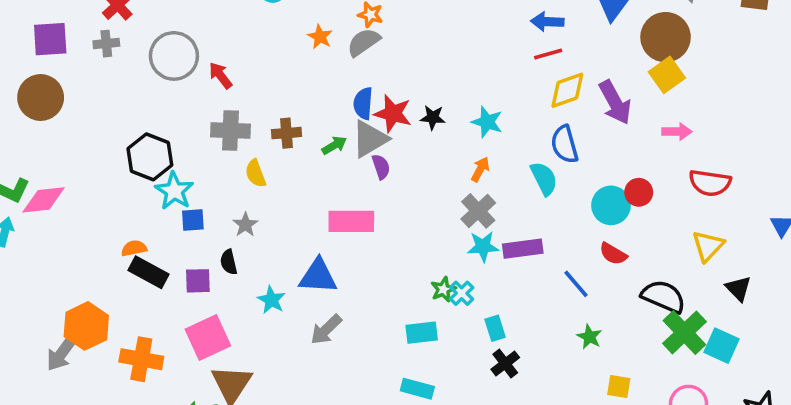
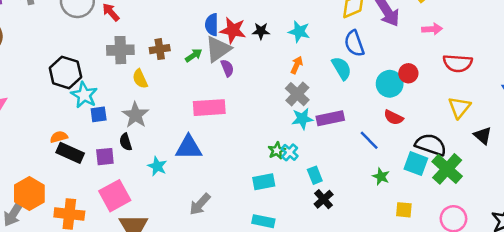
gray star: (245, 225) -> (135, 115), size x1.5
gray arrow: (326, 330) -> (200, 204), moved
cyan square: (721, 346) -> (416, 164), moved

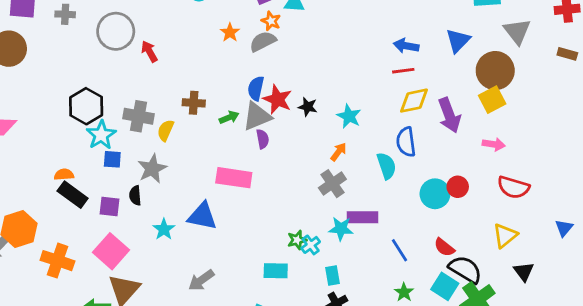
gray cross: (120, 50) -> (139, 116), moved
yellow semicircle: (140, 79) -> (166, 130), turned 36
red semicircle: (394, 117) -> (444, 247), moved
cyan star: (302, 119) -> (341, 229), moved
pink square: (115, 196) -> (111, 251), turned -32

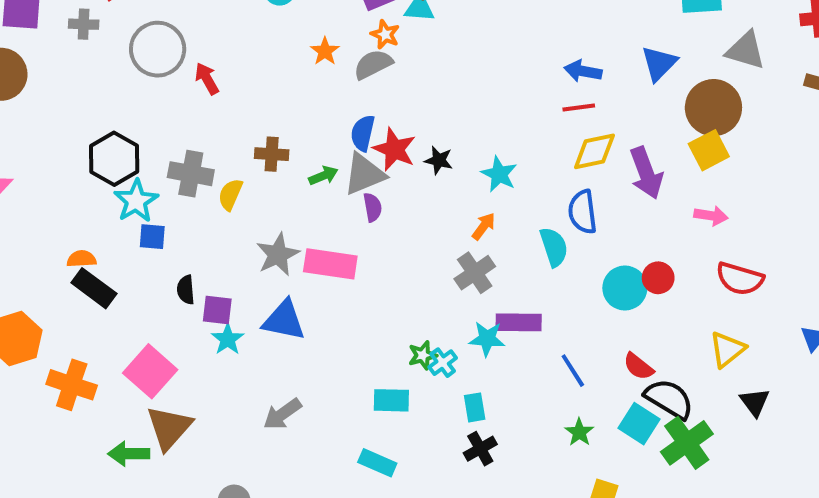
gray triangle: (517, 31) -> (746, 50), turned -36
gray star: (152, 169) -> (278, 255), moved
purple square: (109, 207) -> (217, 310), moved

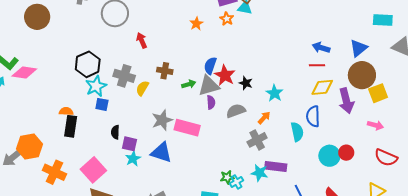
gray semicircle: (373, 64) -> (236, 111), moved
red arrow: (207, 79) -> (142, 40), moved
brown circle: (713, 108) -> (362, 75), moved
black rectangle: (94, 288) -> (71, 126), turned 55

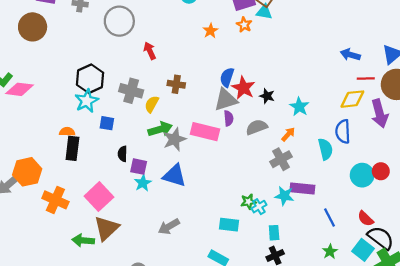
red line: (317, 65) -> (366, 79), moved
green arrow: (189, 84) -> (160, 129), moved, size x1.5
cyan star: (96, 86) -> (87, 101), moved
pink rectangle: (187, 128) -> (205, 132), moved

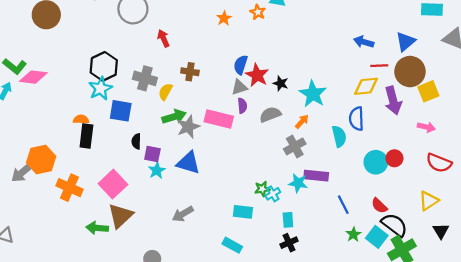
gray triangle: (226, 100) -> (239, 87), size x0.7
cyan star: (299, 107) -> (313, 94), size x1.4
blue square: (107, 123) -> (121, 111), size x1.5
green star: (330, 251) -> (353, 234), moved

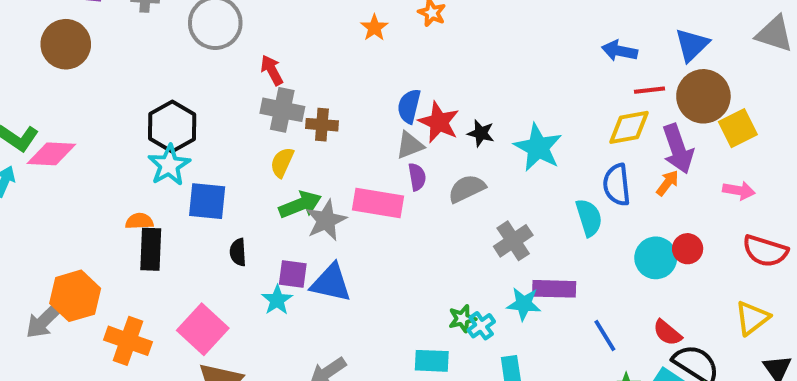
gray cross: (145, 78) -> (282, 110), moved
orange arrow: (302, 122) -> (667, 183), moved
purple square: (152, 154) -> (293, 274), moved

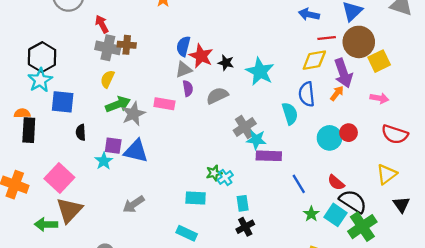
brown cross: (322, 125) -> (127, 45), moved
pink rectangle: (378, 203) -> (164, 104), size x0.7
cyan star: (524, 304) -> (256, 140), moved

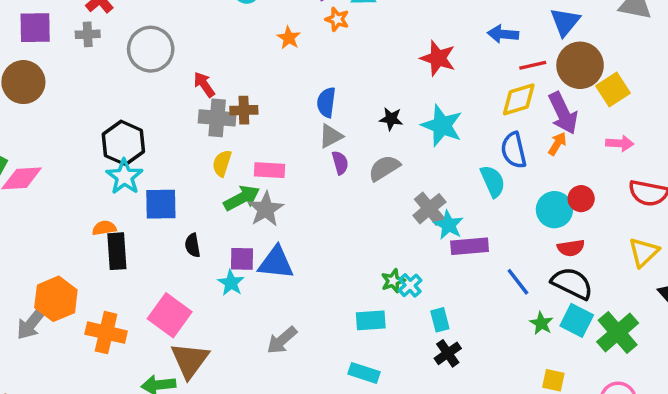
red star: (201, 56) -> (438, 58), moved
pink rectangle: (164, 104) -> (269, 170), moved
cyan star: (256, 140) -> (449, 225), turned 30
red semicircle: (336, 183) -> (571, 248), moved, turned -42
black semicircle: (353, 201) -> (572, 283), moved

